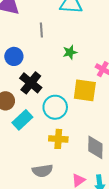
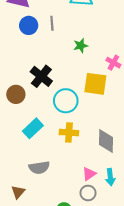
blue circle: (14, 56) -> (29, 25), moved
cyan rectangle: (22, 120) -> (33, 128), moved
gray semicircle: (42, 171) -> (39, 168), moved

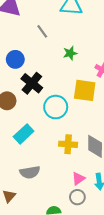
gray line: (52, 23) -> (42, 31), turned -32
blue circle: (29, 25) -> (15, 59), moved
yellow cross: (69, 133) -> (68, 144), moved

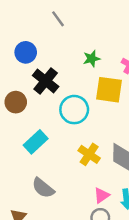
green star: (70, 53) -> (92, 59), moved
yellow cross: (68, 144) -> (89, 154), turned 30
gray semicircle: (30, 172) -> (43, 188), turned 48

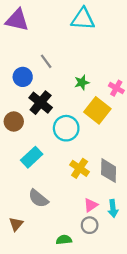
gray line: (58, 19) -> (46, 61), moved
yellow square: (109, 90) -> (97, 110), turned 30

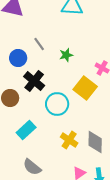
green star: (82, 82) -> (66, 55), moved

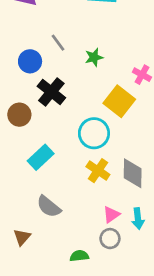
cyan circle: (57, 104) -> (94, 133), moved

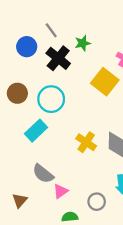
black cross: (51, 92) -> (58, 58), moved
cyan circle: (94, 133) -> (51, 99), moved
pink triangle: (111, 215) -> (60, 191), moved

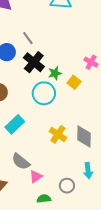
green star: (83, 43) -> (55, 73), moved
yellow square: (105, 82) -> (74, 82), size x0.6
cyan circle: (51, 99) -> (44, 93), moved

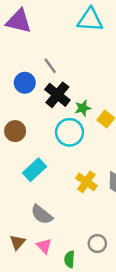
pink triangle: (36, 177) -> (44, 246), moved, turned -40
green semicircle: (44, 199) -> (69, 259), turned -80

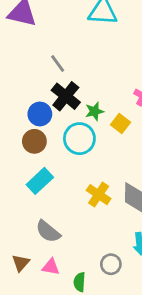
blue circle: (25, 83) -> (40, 114), moved
brown circle: (15, 131) -> (34, 141), moved
pink triangle: (44, 246) -> (51, 267), turned -35

